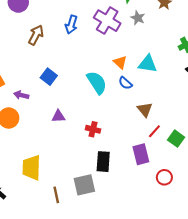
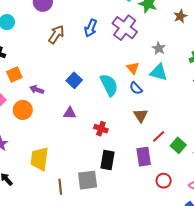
gray star: (138, 18) -> (159, 48), moved
blue square: (49, 77) -> (74, 80), moved
brown triangle: (145, 110) -> (141, 115), moved

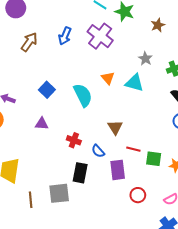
gray star: (159, 48) -> (145, 59), moved
blue semicircle: (136, 88) -> (98, 151), moved
red line: (159, 136) -> (133, 149), turned 56
green square: (178, 145) -> (154, 159), turned -35

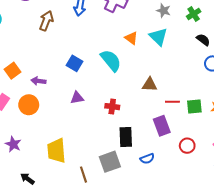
cyan triangle: (135, 83) -> (158, 37), turned 42
brown triangle: (115, 127) -> (150, 85), turned -42
blue semicircle: (98, 151) -> (147, 159), moved, turned -56

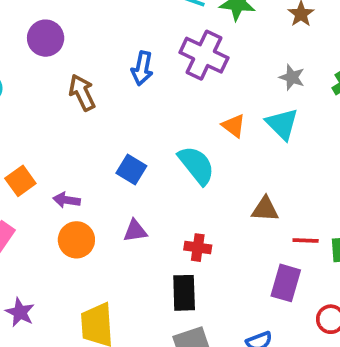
brown arrow: (46, 21) -> (82, 93), turned -48
orange circle: (29, 105) -> (76, 240), moved
purple rectangle: (162, 126) -> (286, 283), turned 36
black rectangle: (126, 137) -> (184, 293), moved

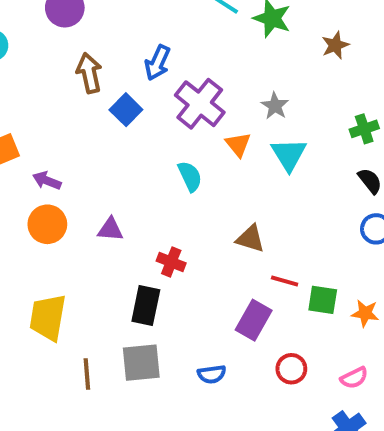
purple cross: (204, 55) -> (200, 104), moved
gray star: (292, 77) -> (275, 106), moved
cyan semicircle: (196, 165) -> (190, 176), size x0.7
blue square: (131, 169) -> (126, 110), moved

